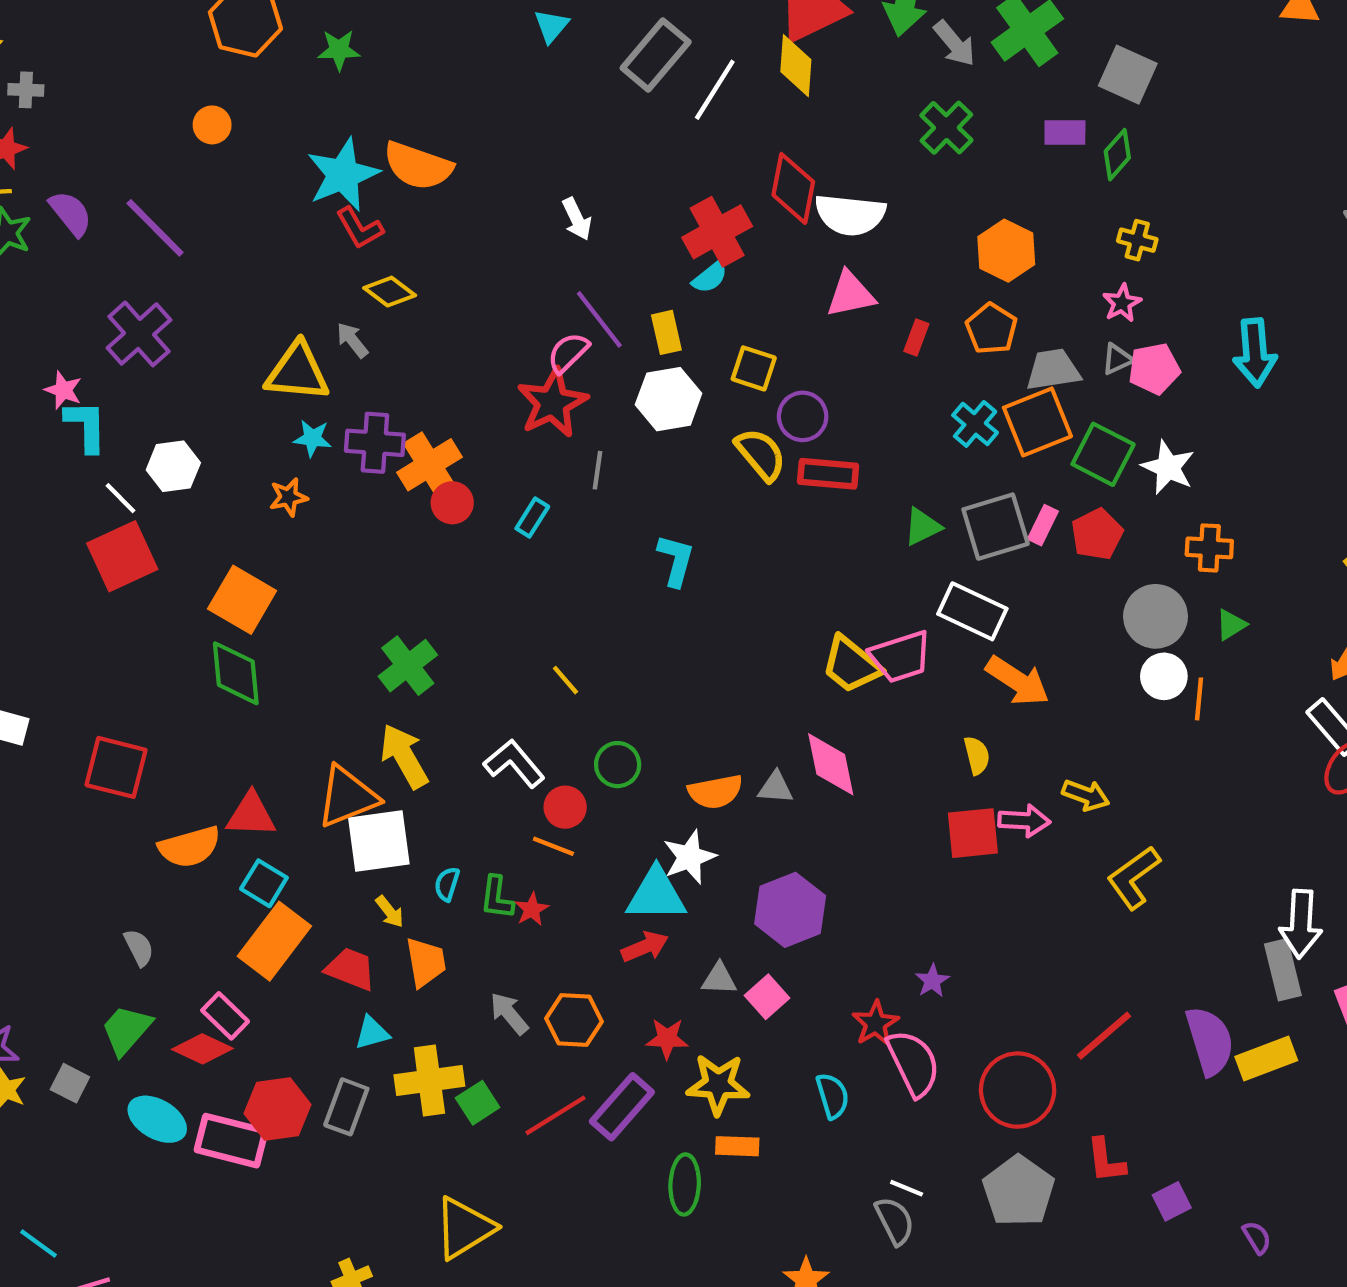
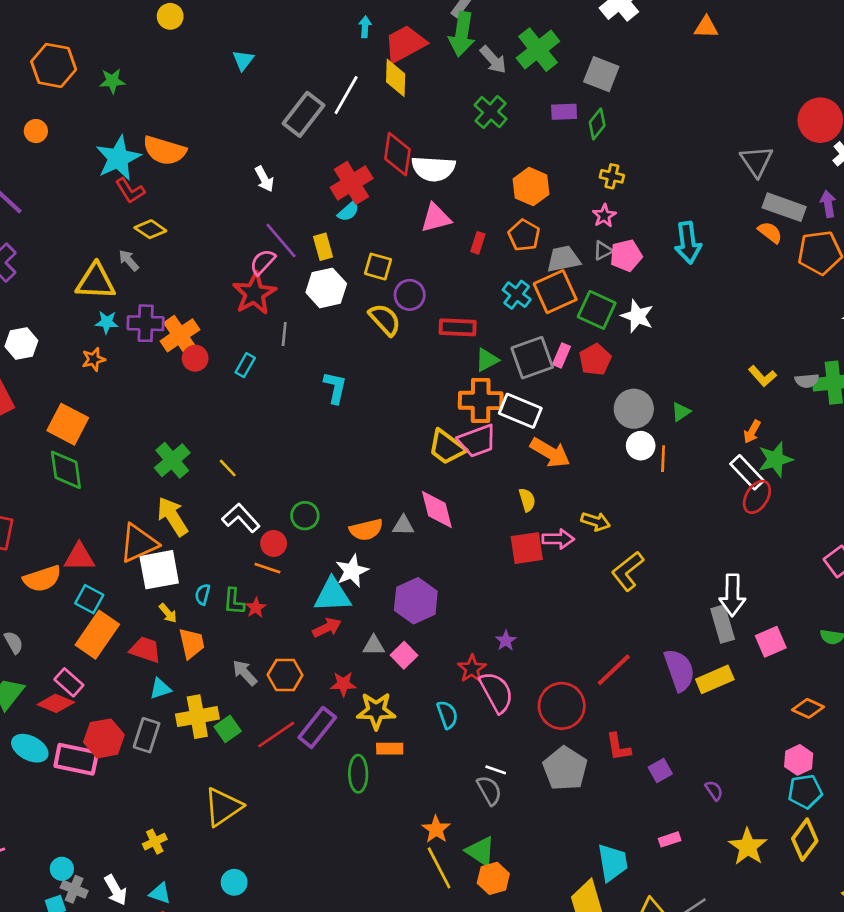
gray rectangle: (656, 55) -> (303, 114), moved
red rectangle: (828, 474) -> (458, 327), moved
orange cross: (1209, 548) -> (481, 400), moved, size x1.5
yellow line: (565, 680) -> (228, 468), moved

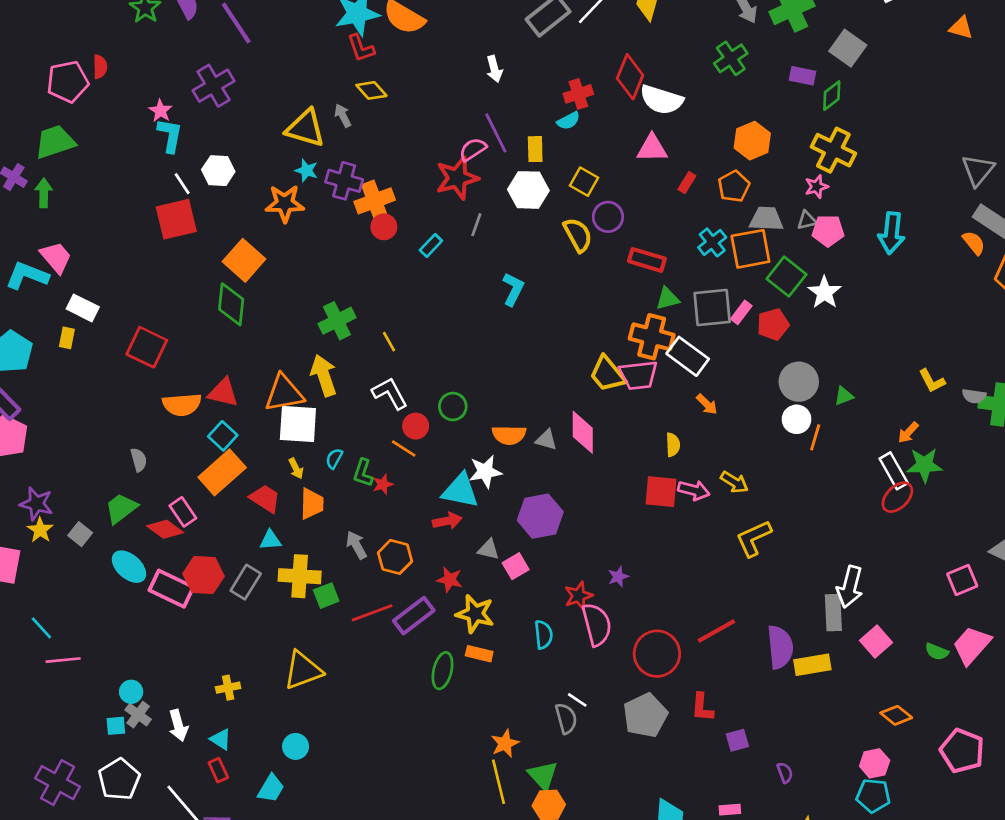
yellow cross: (612, 176) -> (833, 150), size x1.8
red cross: (352, 183) -> (578, 94), size x0.7
orange star: (94, 359) -> (285, 203), size x1.6
orange arrow: (550, 453) -> (707, 404), size x0.6
pink square: (771, 642) -> (876, 641), turned -32

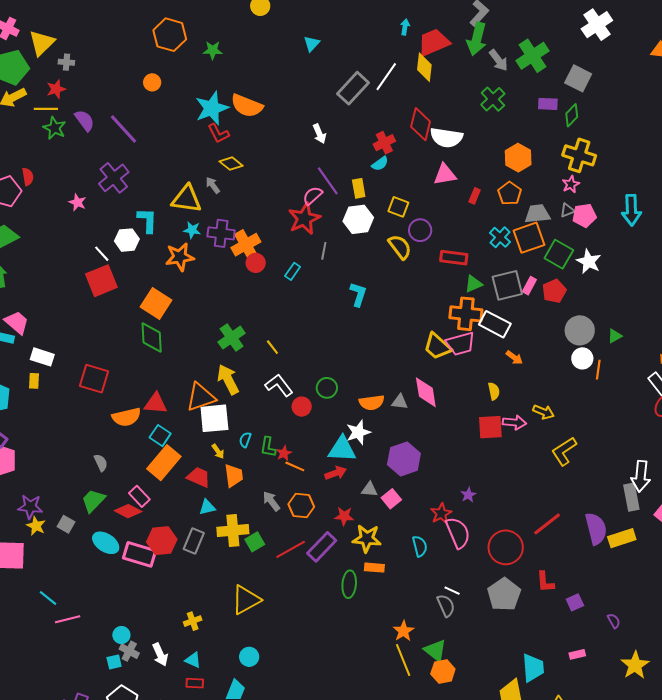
cyan L-shape: (170, 135) -> (147, 220), moved
orange line: (404, 448) -> (295, 466), moved
red rectangle: (218, 770) -> (195, 683), turned -54

